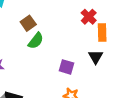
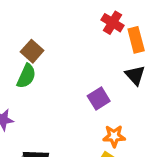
green semicircle: (36, 41) -> (26, 76), moved
purple square: (67, 67) -> (99, 98), turned -35

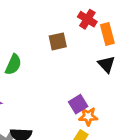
brown square: (32, 51) -> (58, 41), moved, turned 36
purple square: (99, 98) -> (78, 104), moved

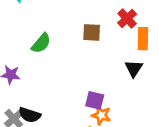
purple square: (78, 104) -> (95, 100), turned 30

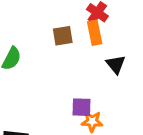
orange rectangle: (143, 39) -> (95, 33), moved

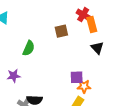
orange rectangle: (95, 33) -> (92, 24), moved

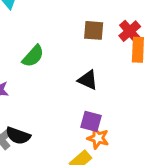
brown square: (61, 31) -> (94, 30), moved
black triangle: (97, 48) -> (88, 80), moved, turned -40

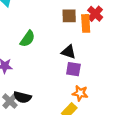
orange rectangle: (138, 50) -> (86, 23), moved
purple square: (91, 121) -> (73, 69), moved

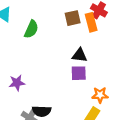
green semicircle: (27, 39) -> (31, 29), moved
purple square: (73, 69) -> (79, 73), moved

